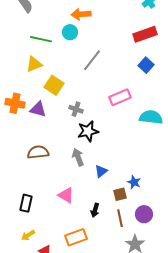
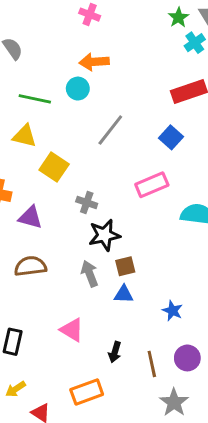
yellow triangle: (34, 64) -> (24, 136), turned 36
blue square: (146, 65) -> (171, 137), moved
purple triangle: (38, 109) -> (30, 217), moved
blue triangle: (101, 171) -> (124, 294), turned 40
brown square: (120, 194) -> (125, 266), moved

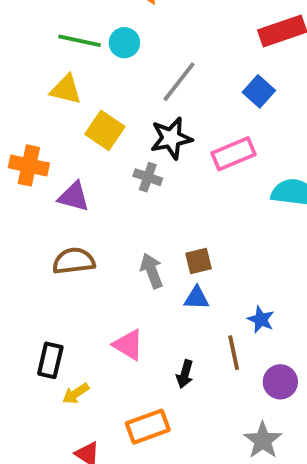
cyan circle: (78, 89) -> (124, 43), moved
black star: (104, 235) -> (171, 138), moved
brown line: (152, 364) -> (234, 353), moved
yellow arrow: (16, 389) -> (76, 394), moved

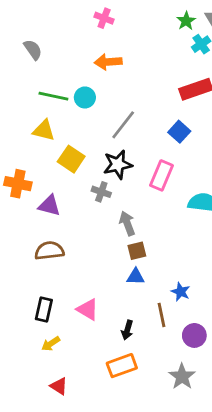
pink rectangle: (234, 154) -> (161, 175), turned -44
gray arrow: (152, 271) -> (127, 223), moved
black rectangle: (50, 360) -> (44, 309), moved
orange rectangle: (148, 427) -> (122, 366), moved

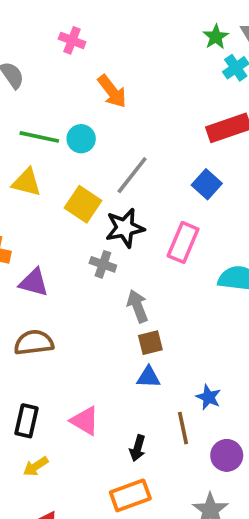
pink cross: (104, 18) -> (72, 40), moved
orange arrow: (108, 62) -> (112, 91), turned -124
yellow square: (71, 159) -> (83, 204), moved

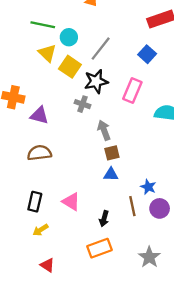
cyan circle: (81, 139) -> (69, 37), moved
yellow triangle: (27, 182) -> (47, 53), moved, turned 30
purple circle: (227, 455) -> (160, 208), moved

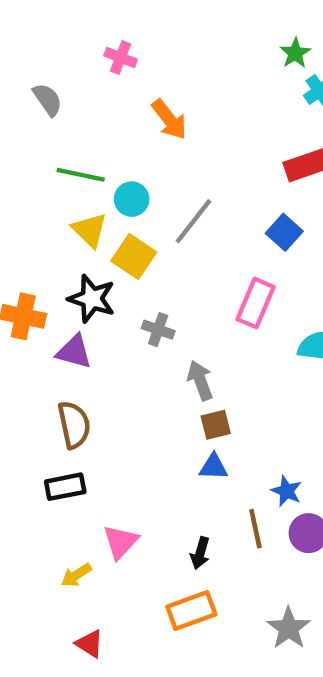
black star: (96, 81) -> (92, 299), moved, turned 30
brown semicircle: (39, 153) -> (74, 425), turned 85
black rectangle: (35, 202) -> (65, 487), moved, turned 66
pink triangle: (71, 202) -> (121, 542), moved, turned 42

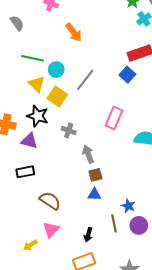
blue square: (284, 232) -> (127, 75), moved
brown semicircle: (74, 425) -> (50, 201), moved, turned -45
black rectangle: (65, 487) -> (25, 172), moved

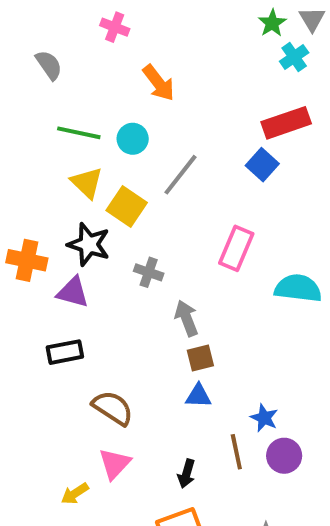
cyan circle: (56, 70) -> (133, 139), moved

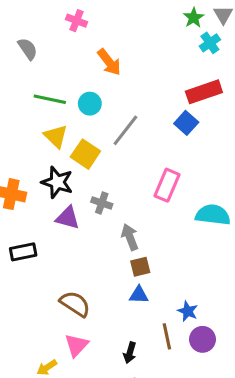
purple triangle: (73, 292) -> (68, 218), moved
black rectangle: (65, 352) -> (23, 252), moved

